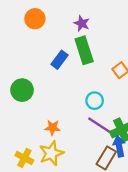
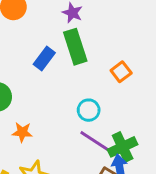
orange star: (52, 128) -> (22, 132), moved

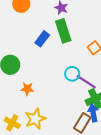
purple line: (94, 141) -> (86, 82), moved

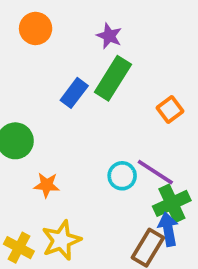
green rectangle: (63, 31) -> (113, 78), turned 50
cyan circle: (72, 74) -> (122, 176), moved

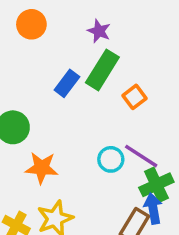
orange square: (170, 110) -> (134, 97), moved
orange star: (47, 185) -> (42, 168), size x1.4

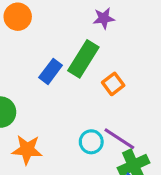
purple star: (99, 31) -> (104, 18), moved, turned -30

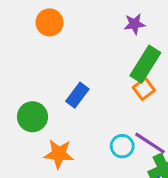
green rectangle: (83, 59) -> (145, 64), moved
blue rectangle: (51, 71) -> (77, 95), moved

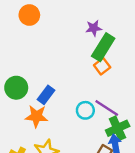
purple star: (135, 24) -> (94, 28), moved
blue rectangle: (77, 95) -> (46, 95), moved

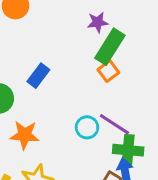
blue rectangle: (46, 95) -> (38, 76), moved
green cross: (118, 128) -> (128, 150), turned 30

